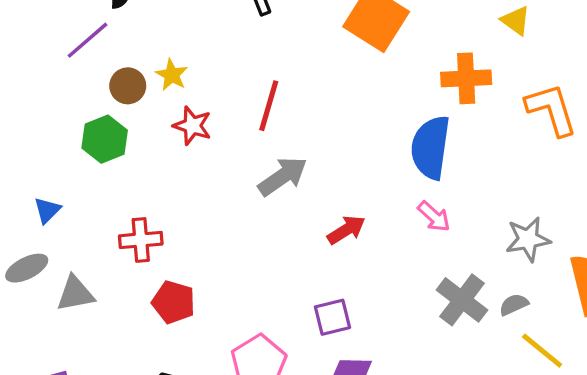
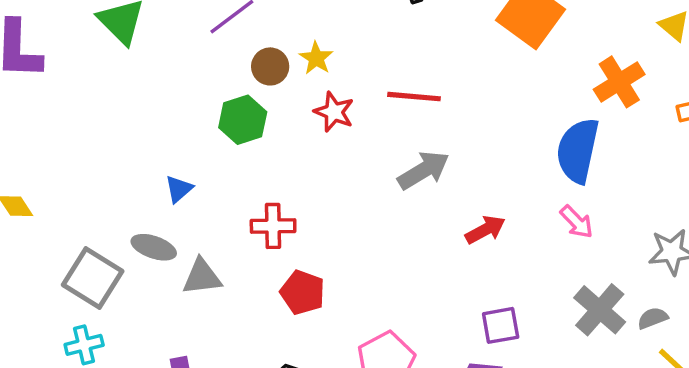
orange cross: (466, 78) -> (619, 82), turned -33
red line: (269, 106) -> (414, 97), turned 75
gray ellipse: (27, 268) -> (154, 247), turned 42
purple square: (332, 317) -> (501, 325), moved

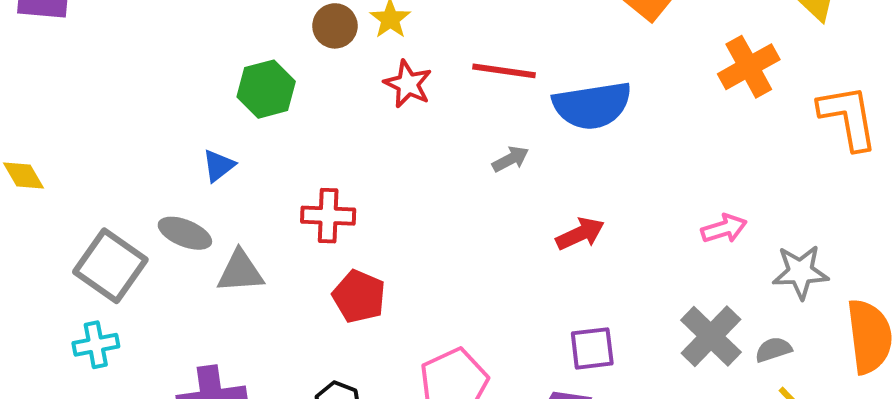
green hexagon: (243, 120) -> (266, 89), moved
blue semicircle: (578, 151) -> (592, 106), moved, turned -114
gray arrow: (423, 170) -> (511, 159), size x0.6
pink arrow: (577, 222) -> (724, 229), moved, turned -66

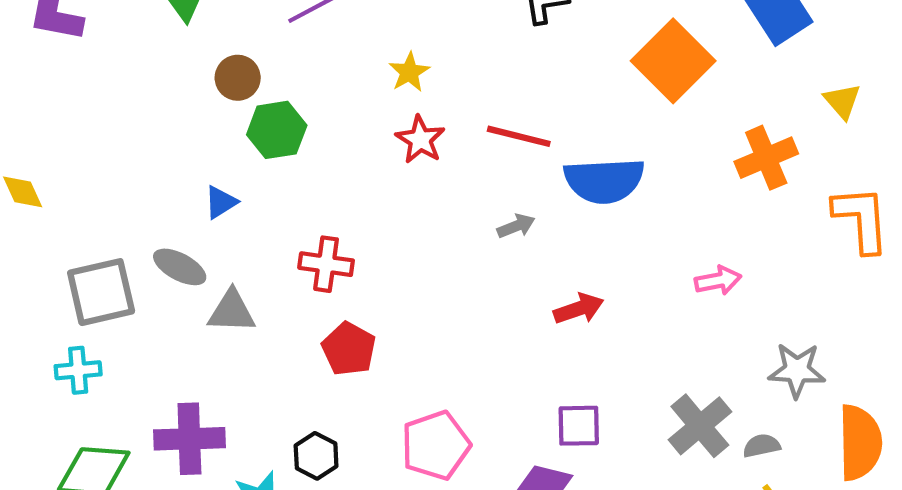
brown circle: (335, 26) -> (238, 78), moved
pink arrow: (724, 229) -> (718, 281), moved
gray square: (110, 266) -> (101, 292), turned 36

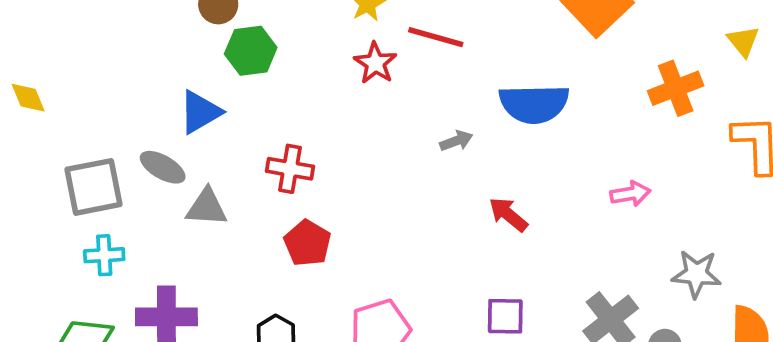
red line: (519, 136) -> (436, 37), moved
blue triangle: (221, 202) -> (200, 112), size x1.5
red arrow: (579, 309) -> (508, 214), turned -123
cyan cross: (78, 370) -> (104, 255), moved

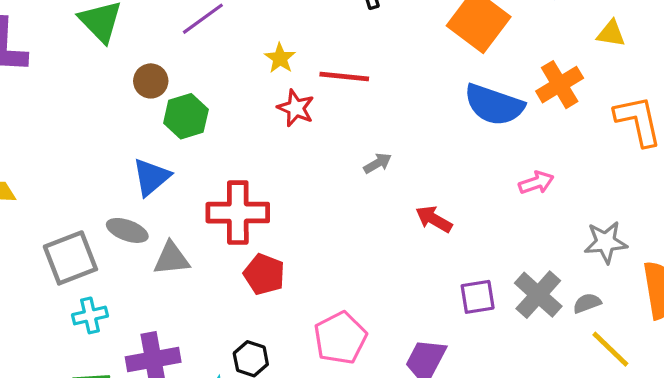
yellow triangle: (743, 41) -> (611, 33), turned -32
blue semicircle: (534, 104) -> (494, 105), moved, turned 30
red cross: (290, 169) -> (238, 213), size x1.5
purple square: (505, 316) -> (478, 297), moved

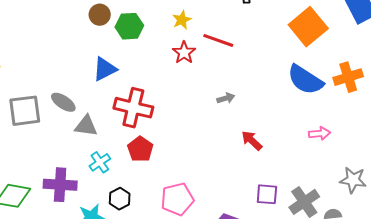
green hexagon: (186, 116) -> (129, 26), moved
blue triangle: (151, 177) -> (105, 69), moved
cyan cross: (90, 315) -> (100, 162), moved, turned -35

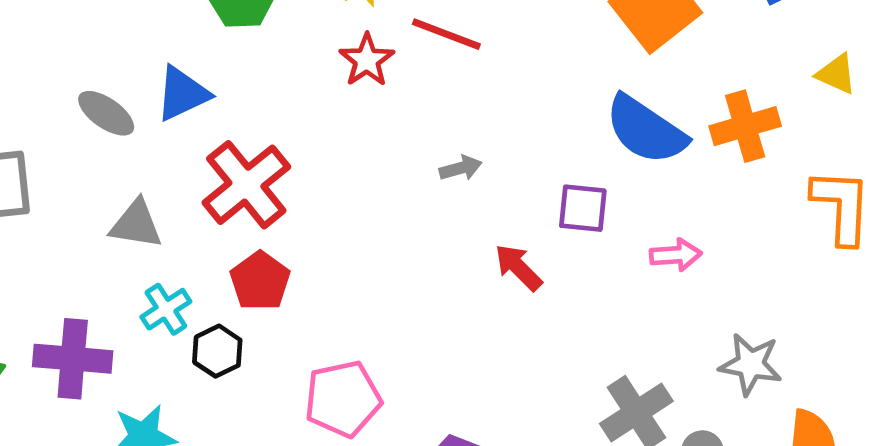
gray ellipse: (63, 102) -> (106, 113), moved
red cross: (133, 108) -> (246, 185), turned 36
purple square: (267, 194) -> (583, 208), moved
black hexagon: (120, 199) -> (217, 351), moved

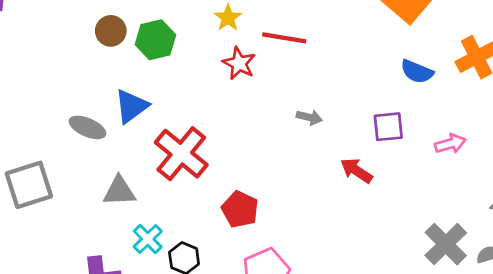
blue semicircle: (646, 130) -> (417, 72), size x0.6
gray arrow: (461, 168) -> (309, 117), turned 40
red pentagon: (260, 281) -> (240, 209), moved

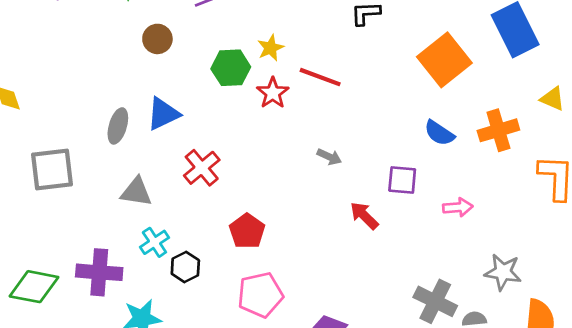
green hexagon: (155, 40) -> (231, 68), moved
gray ellipse: (88, 127) -> (118, 126), turned 72
red cross: (181, 154) -> (202, 168), size x0.7
gray cross: (446, 244) -> (435, 301), turned -30

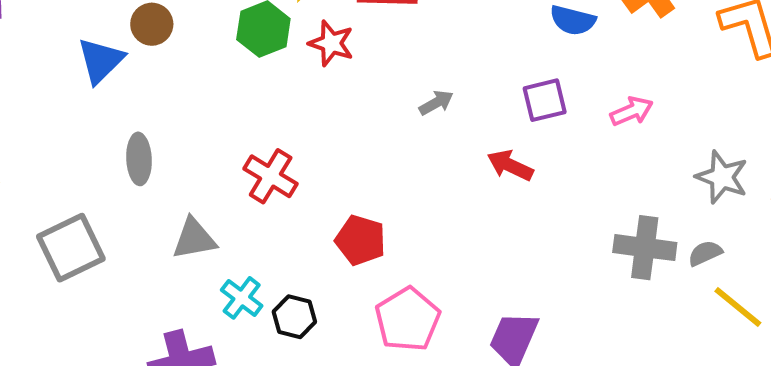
blue triangle: (163, 114) -> (101, 61), moved
gray arrow: (329, 157) -> (436, 103), turned -35
gray star: (503, 272) -> (722, 177), turned 30

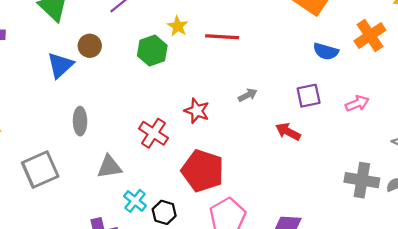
red star: (331, 43) -> (197, 111), moved
red pentagon: (361, 240) -> (203, 171), size x1.5

